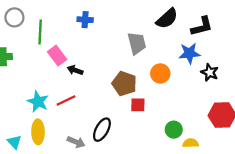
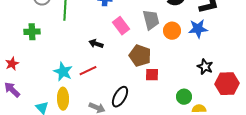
pink rectangle: (57, 56) -> (121, 26), moved
black star: (210, 72) -> (205, 67), moved
orange circle: (160, 74) -> (172, 31), moved

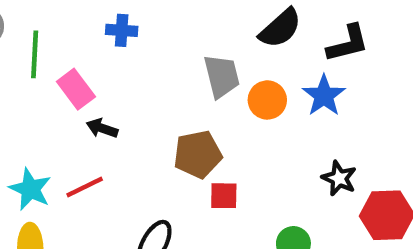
pink rectangle: (121, 26) -> (76, 89), moved
blue star: (198, 29) -> (324, 96), turned -30
brown pentagon: (140, 56) -> (198, 154), turned -30

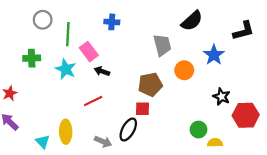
black L-shape: (348, 43) -> (244, 31), moved
orange circle: (267, 100) -> (184, 70), moved
cyan star: (30, 189) -> (66, 69), moved
red square: (224, 196) -> (143, 109), moved

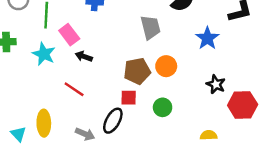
orange circle: (184, 70) -> (166, 66), moved
red line: (93, 101) -> (74, 89), turned 60
green circle: (198, 130) -> (163, 107), moved

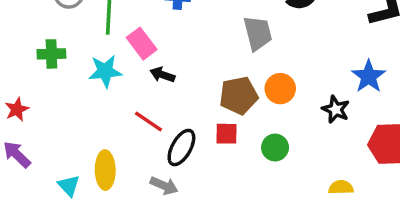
blue star: (207, 38) -> (369, 76), moved
cyan star: (44, 54) -> (105, 71), turned -30
black star: (216, 84) -> (336, 109), moved
black ellipse: (113, 121) -> (181, 148), moved

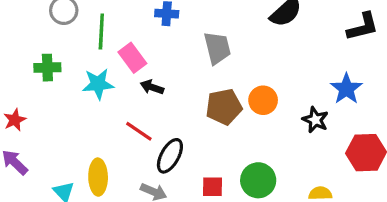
gray trapezoid: (258, 33) -> (217, 48), moved
red square: (227, 134) -> (212, 187), moved
green circle: (275, 148) -> (258, 180), moved, size x1.4

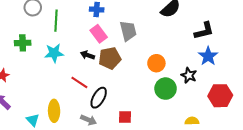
black L-shape: (363, 27) -> (204, 31), moved
pink rectangle: (132, 58) -> (99, 34), moved
brown pentagon: (224, 107) -> (110, 58), moved
green circle: (258, 180) -> (166, 89), moved

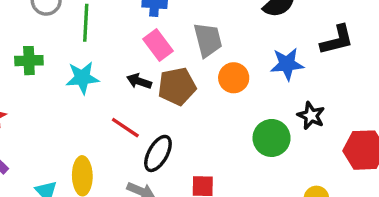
blue star: (208, 56) -> (287, 64), moved, turned 30
orange circle: (156, 63) -> (234, 78), moved

